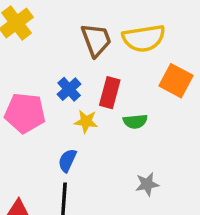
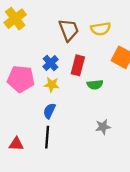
yellow semicircle: (144, 38) -> (101, 29), size x0.7
yellow star: (86, 121) -> (52, 85), moved

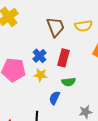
green semicircle: (95, 85) -> (68, 82), moved
blue semicircle: (49, 111) -> (54, 98), moved

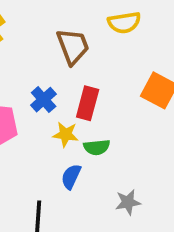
yellow semicircle: (84, 26) -> (124, 23), moved
yellow star: (40, 75) -> (66, 134), moved

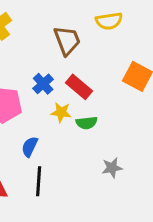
red rectangle: (88, 103) -> (79, 87), turned -65
blue semicircle: (71, 177) -> (30, 147), moved

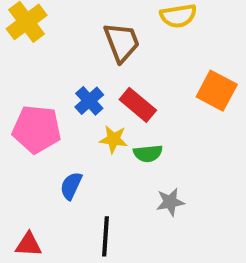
gray star: (112, 168) -> (170, 202), moved
black line: (39, 181) -> (105, 236), moved

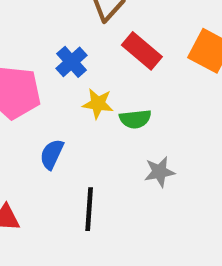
red rectangle: (138, 105) -> (142, 51), moved

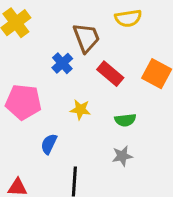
blue cross: (72, 62) -> (62, 63), moved
green semicircle: (135, 119) -> (125, 120), moved

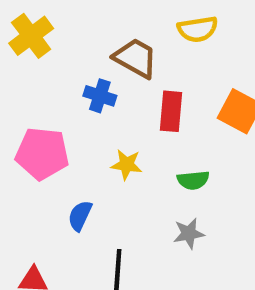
brown trapezoid: (86, 38) -> (135, 58), turned -40
blue cross: (62, 63) -> (100, 96), turned -30
red rectangle: (110, 74) -> (171, 111), turned 55

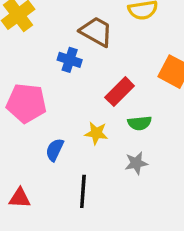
red rectangle: (171, 111) -> (120, 92), moved, turned 40
yellow star: (127, 165) -> (96, 133), moved

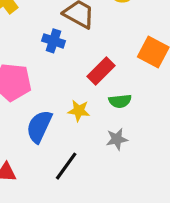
blue semicircle: (55, 150) -> (39, 126), size x1.5
black line: (83, 191) -> (66, 166), turned 32

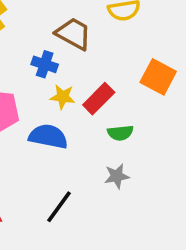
yellow star: (79, 111) -> (63, 97), moved
blue semicircle: (39, 126) -> (48, 136), moved, turned 76

